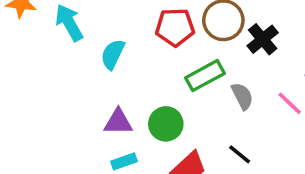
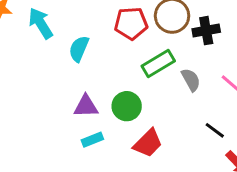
black cross: (263, 39) -> (206, 31), turned 32
black line: (240, 154) -> (215, 130), moved

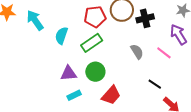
green rectangle: (158, 64) -> (92, 43), moved

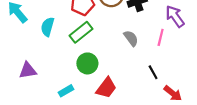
pink line: (164, 53) -> (161, 37), turned 70
purple triangle: (68, 73) -> (28, 70), moved
black line: (155, 84) -> (153, 72), turned 32

